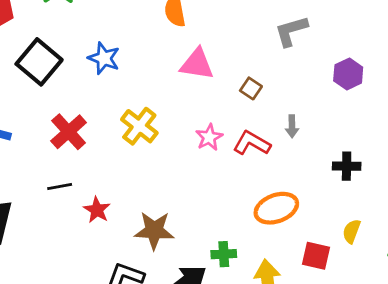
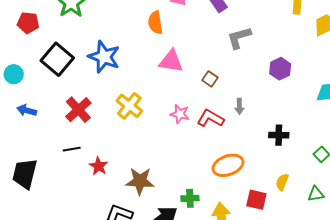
blue star: (104, 58) -> (104, 57), size x1.4
pink star: (209, 137) -> (180, 114), turned -30

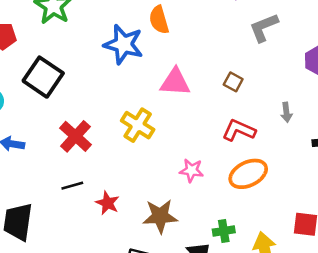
blue star: (104, 57) -> (123, 44), moved
pink triangle: (171, 61) -> (175, 82), moved
gray arrow: (239, 106) -> (286, 112), moved
pink star: (180, 114) -> (191, 170), moved
orange ellipse: (228, 165) -> (248, 174), moved

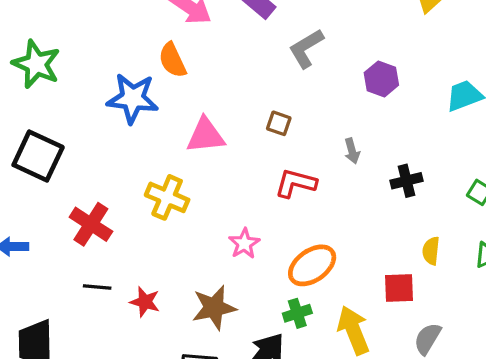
pink star: (191, 170) -> (244, 244), turned -30
orange ellipse: (248, 174) -> (312, 265), moved
black line: (72, 186) -> (97, 287), turned 30

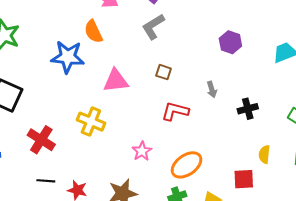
gray L-shape: (306, 48) -> (153, 27), moved

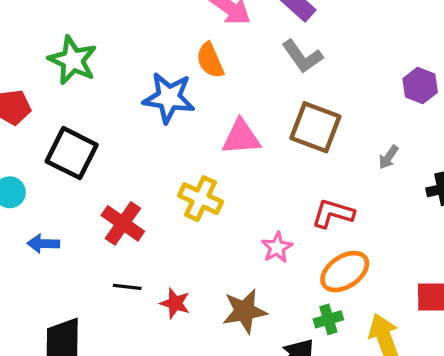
gray L-shape: (153, 27) -> (302, 56), turned -96
brown square: (164, 72) -> (315, 127), size x2.0
gray arrow: (212, 90) -> (388, 157), turned 49
red L-shape: (175, 111) -> (333, 213), moved

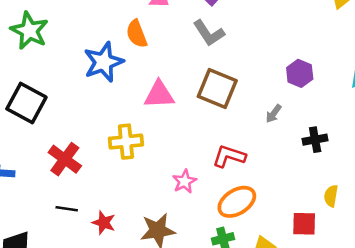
purple hexagon: (420, 86) -> (300, 73), moved
blue star: (169, 98) -> (104, 62), turned -30
yellow cross: (201, 199) -> (126, 142), turned -32

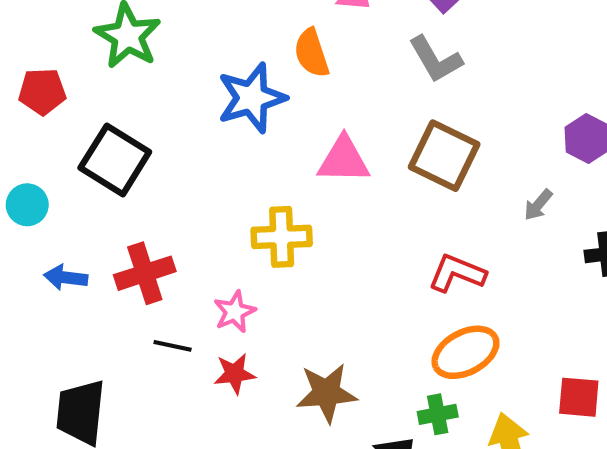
red cross: (65, 159) -> (145, 273), moved, turned 32
pink star: (185, 181) -> (235, 312), moved
red star: (104, 223) -> (235, 374), turned -30

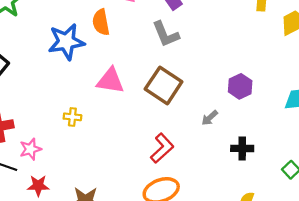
yellow cross: (282, 237) -> (72, 117), size x0.6
red L-shape: (457, 273) -> (162, 148), turned 108
pink star: (235, 312) -> (30, 149), moved

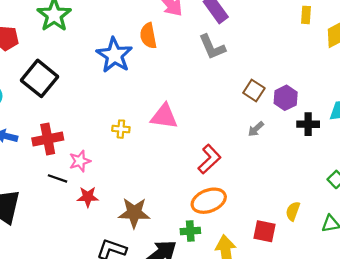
blue star: (66, 42) -> (114, 55), turned -30
pink triangle: (110, 81) -> (164, 116), moved
brown square: (164, 85) -> (254, 90), moved, size x0.6
black cross: (242, 148) -> (308, 124), moved

